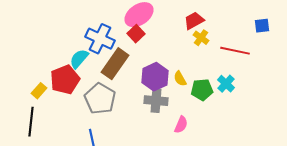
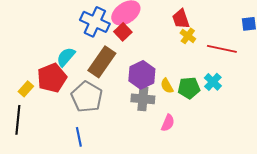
red trapezoid: (194, 21) -> (181, 19), turned -80
blue cross: (100, 39) -> (95, 22), moved
yellow semicircle: (180, 79) -> (167, 86), moved

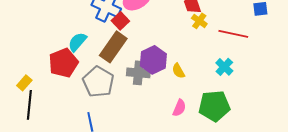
red square: (123, 32) -> (120, 21), moved
green pentagon: (189, 88) -> (214, 106), moved, size x1.4
yellow rectangle: (26, 89) -> (24, 83), moved
gray cross: (143, 99) -> (138, 73), moved

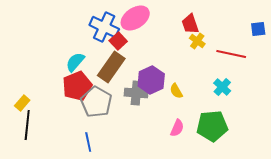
red pentagon: (63, 63) -> (77, 86), moved

